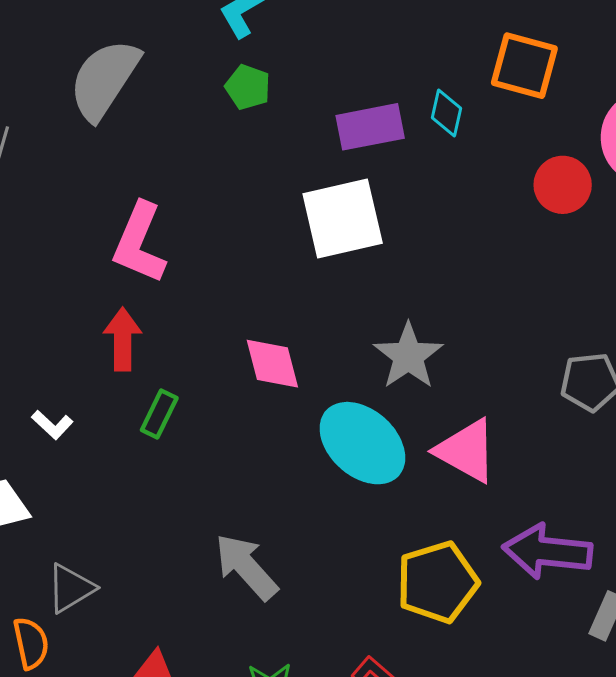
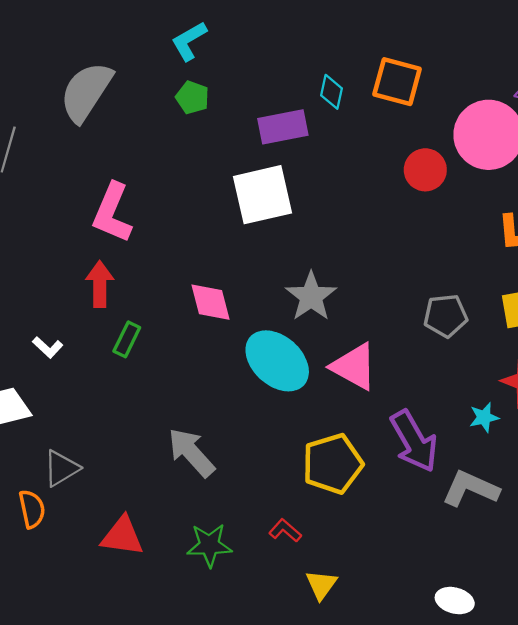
cyan diamond: (446, 113) -> (331, 92), moved
purple arrow: (547, 552) -> (414, 441), turned -126

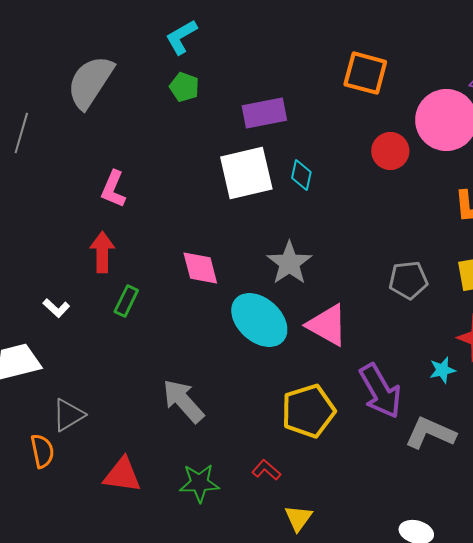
cyan diamond: (331, 92) -> (301, 175), moved
pink L-shape: (112, 213) -> (113, 189), size x0.7

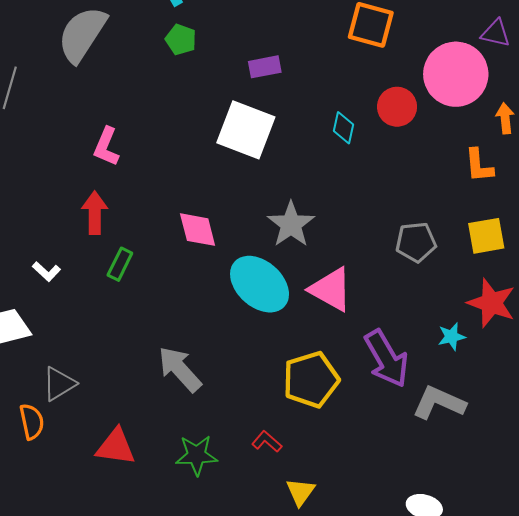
purple rectangle: (264, 113) -> (265, 67), size x0.7
white square: (246, 173) -> (246, 130), turned 34
cyan diamond: (301, 175) -> (343, 128), moved

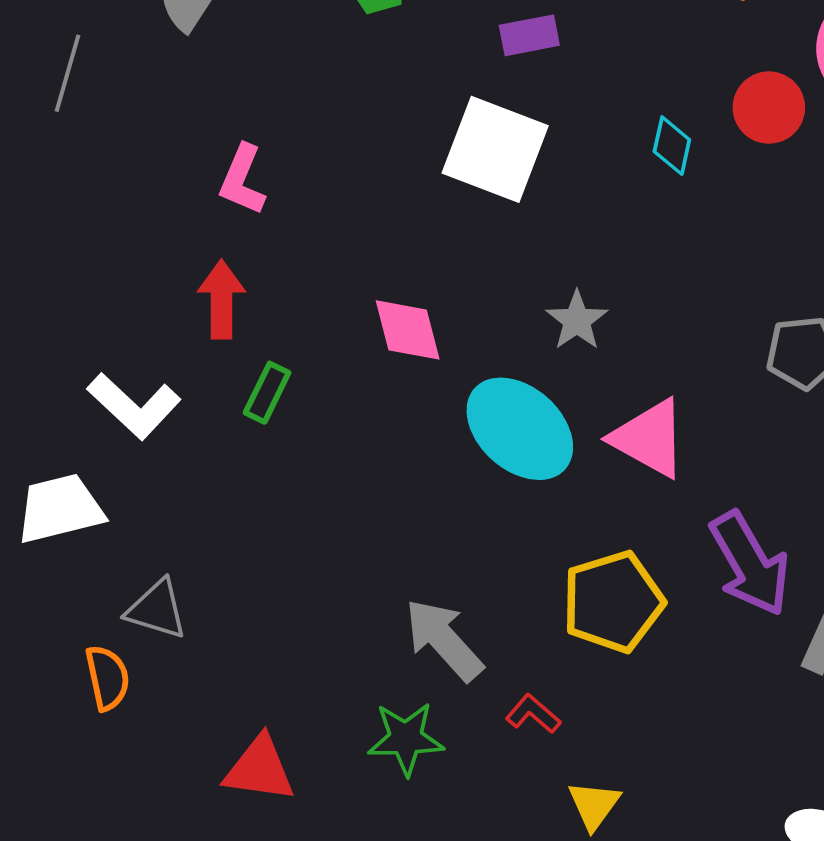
gray star: (291, 224) -> (577, 320), size x0.7
white L-shape: (46, 272) -> (134, 406), size x1.8
gray arrow: (180, 369) -> (444, 640), moved
gray triangle: (59, 384) -> (157, 609), turned 48
red triangle: (116, 447) -> (259, 769), moved

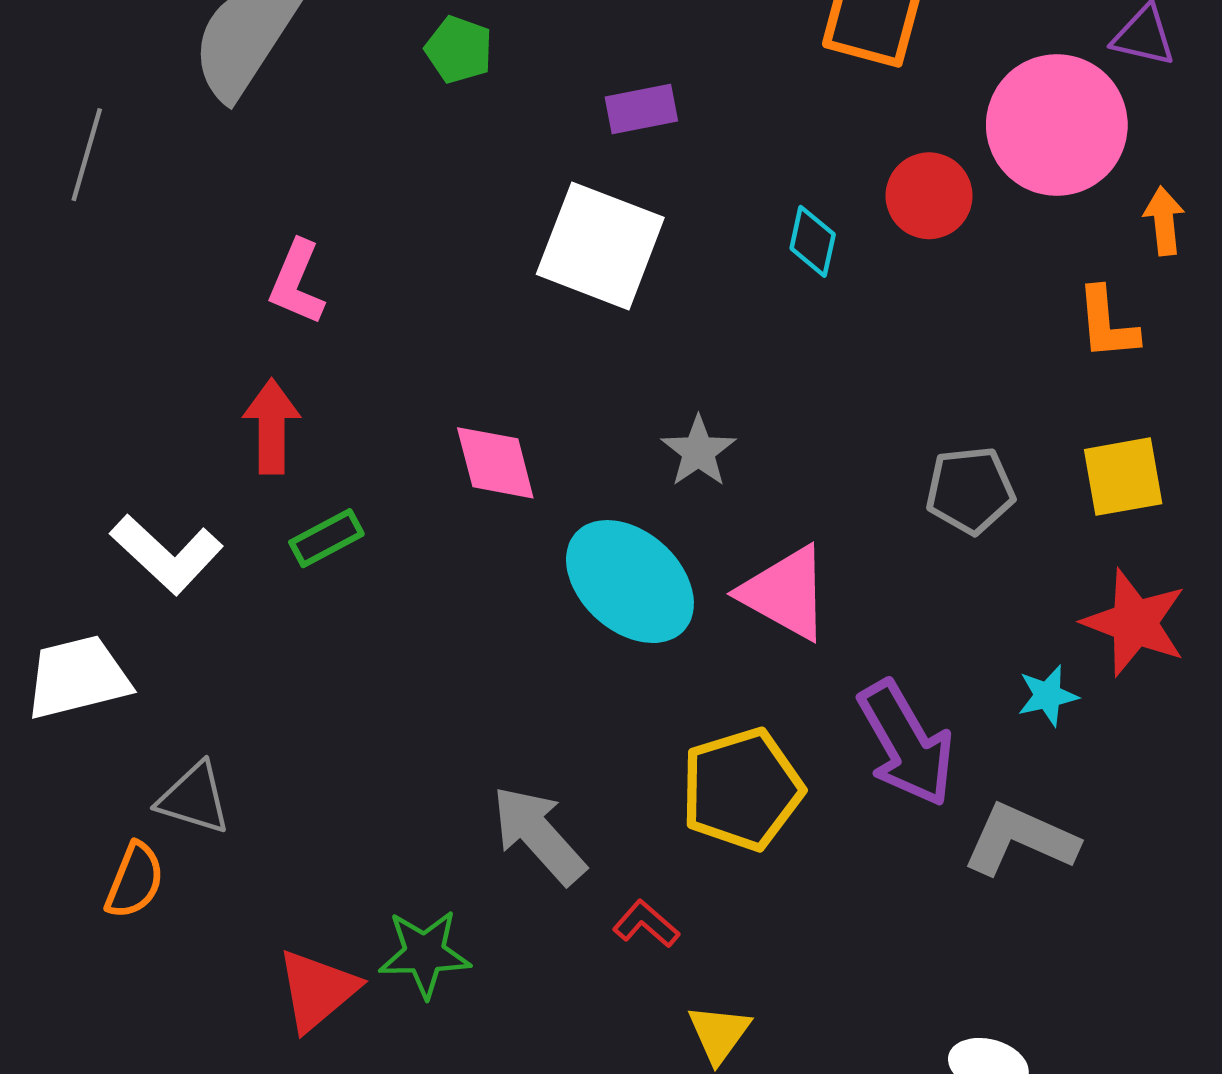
green rectangle: (267, 393) -> (326, 538), turned 36
orange semicircle: (107, 678) -> (135, 881), turned 34
green star: (406, 739) -> (425, 954), moved
red triangle: (259, 769) -> (317, 990), turned -48

